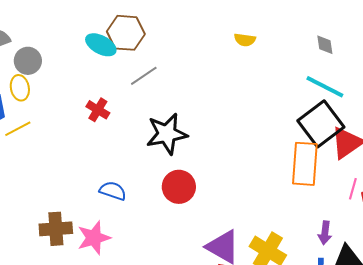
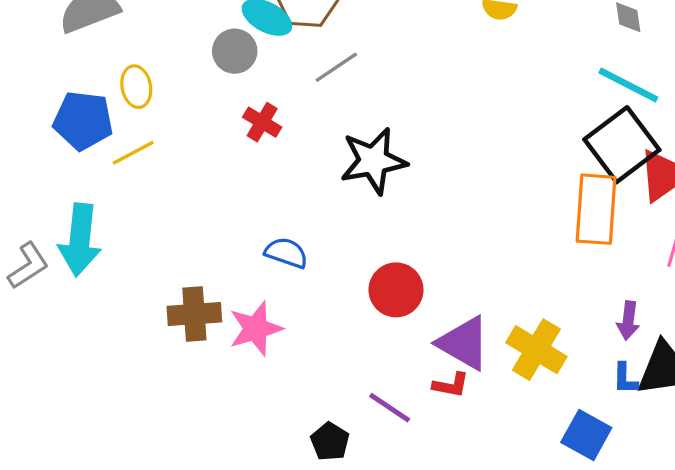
gray circle: (28, 61) -> (235, 51), moved
red circle: (179, 187) -> (396, 290), moved

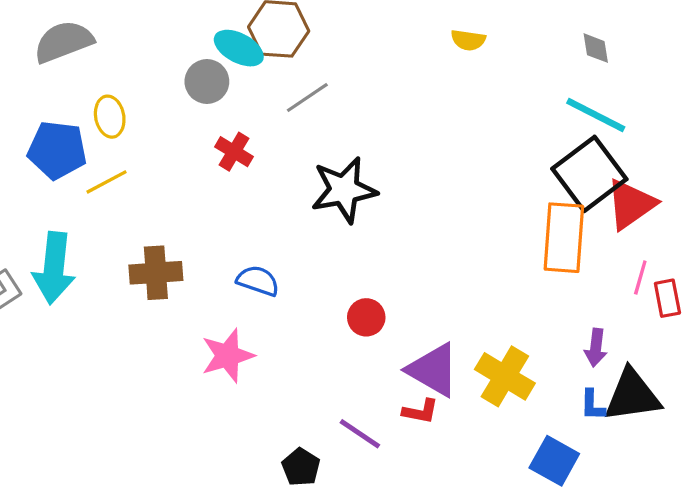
red circle: (396, 290) -> (366, 317), size x0.7
brown cross: (194, 314) -> (156, 273), moved

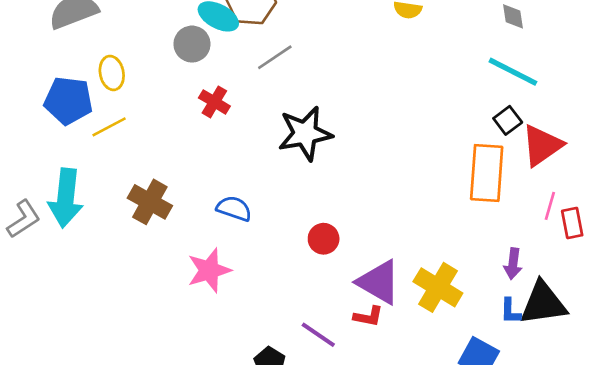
black square: (589, 174) -> (508, 120), size x0.5
brown cross: (156, 273) -> (150, 202), turned 33

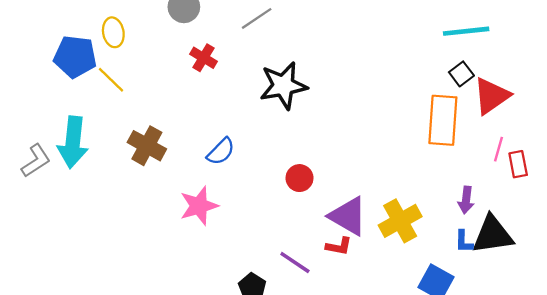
cyan line: (513, 72) -> (466, 31), turned -33
yellow line: (109, 127) -> (111, 80), turned 72
blue semicircle: (234, 208) -> (221, 151), turned 116
yellow cross: (438, 287) -> (400, 221), turned 30

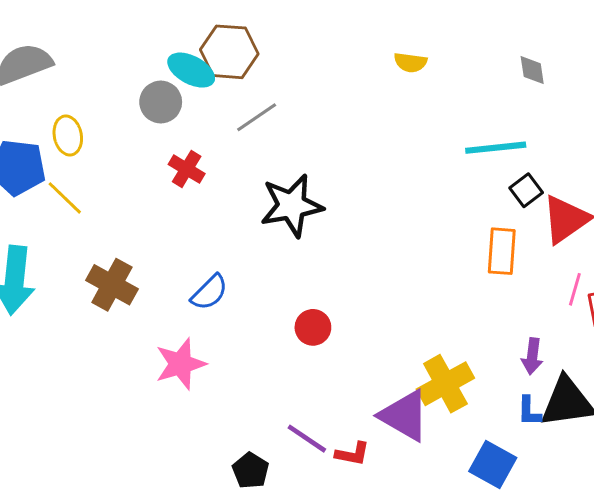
cyan line: (466, 31) -> (496, 148), moved
orange rectangle: (443, 120) -> (502, 251), size x0.7
purple triangle: (348, 216) -> (404, 416), moved
red L-shape: (339, 246) -> (353, 454), moved

